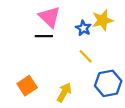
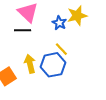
blue hexagon: (108, 83) -> (53, 65), moved
yellow arrow: (64, 92) -> (30, 64), moved, turned -42

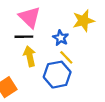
blue star: (59, 23) -> (61, 38), moved
yellow arrow: (30, 64) -> (30, 56), moved

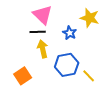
yellow star: (84, 21) -> (90, 18), turned 30
yellow line: (66, 57) -> (89, 76), moved

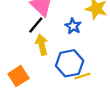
black line: (38, 32) -> (36, 25), turned -49
yellow line: (89, 76) -> (82, 76), moved, turned -64

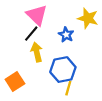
yellow line: (82, 76) -> (68, 88), moved, turned -56

